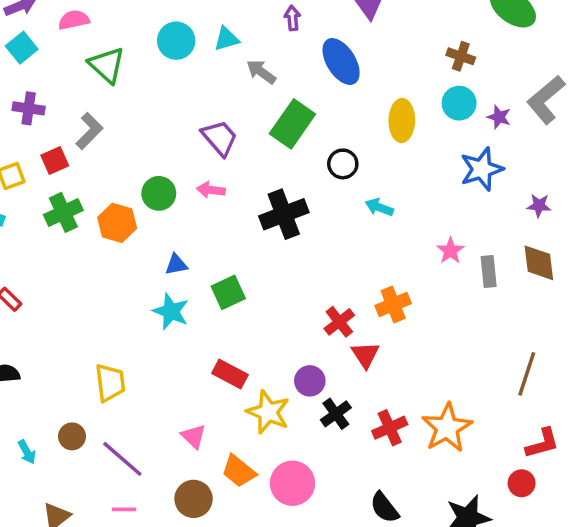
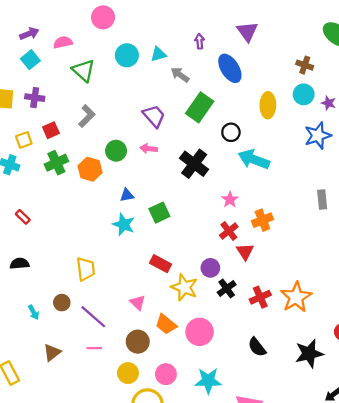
gray L-shape: (89, 131) -> (87, 116), moved
cyan arrow: (379, 207) -> (254, 159), size x1.8
black cross: (284, 214) -> (194, 164), turned -32
pink star: (450, 251) -> (230, 200), moved

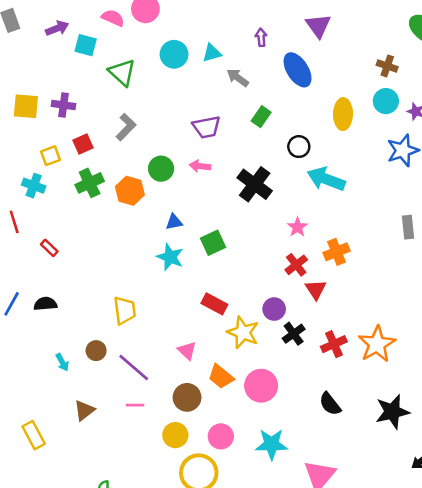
pink semicircle: (63, 42) -> (113, 18), moved, turned 36
cyan square: (30, 60) -> (86, 45), moved, turned -36
green rectangle: (200, 107) -> (261, 117), size x0.6
purple trapezoid: (154, 116) -> (207, 127), turned 120

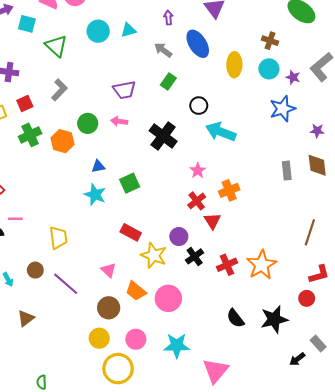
gray arrow: (238, 78) -> (163, 50), moved
yellow ellipse: (343, 114) -> (234, 65), moved
black semicircle: (330, 404) -> (235, 318), moved
pink line: (135, 405) -> (15, 219), moved

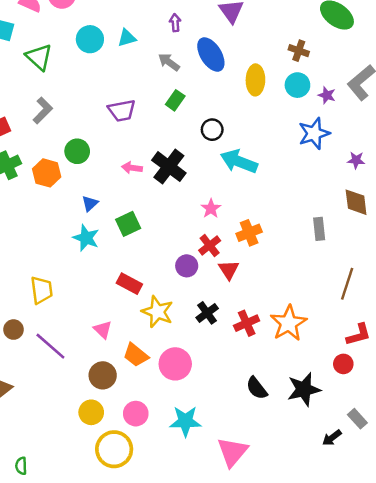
pink arrow: (119, 121) -> (132, 168), moved
blue triangle: (98, 166) -> (90, 203), turned -32
gray rectangle: (287, 171) -> (319, 229), moved
purple circle: (179, 237) -> (187, 266), moved

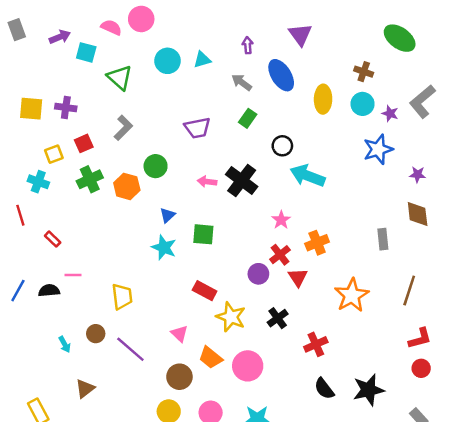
green square: (128, 224) -> (203, 234), turned 30
red cross: (247, 323) -> (316, 344), moved
orange star: (289, 323) -> (352, 295), moved
red circle: (343, 364) -> (421, 368), moved

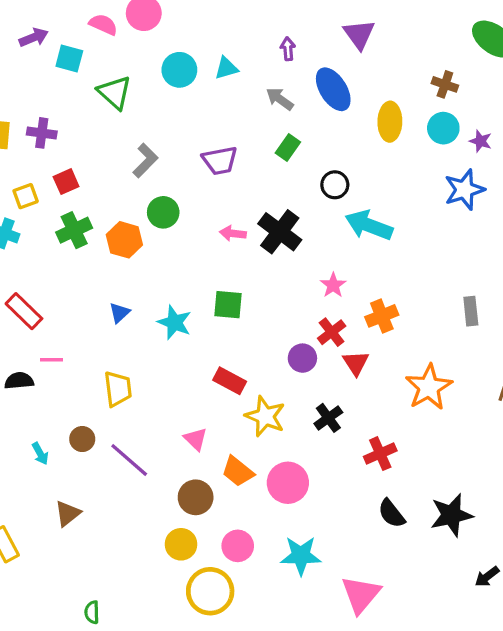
gray L-shape: (123, 128) -> (145, 161), moved
blue triangle: (167, 215) -> (119, 313), moved
red rectangle: (53, 239) -> (24, 311), size x1.6

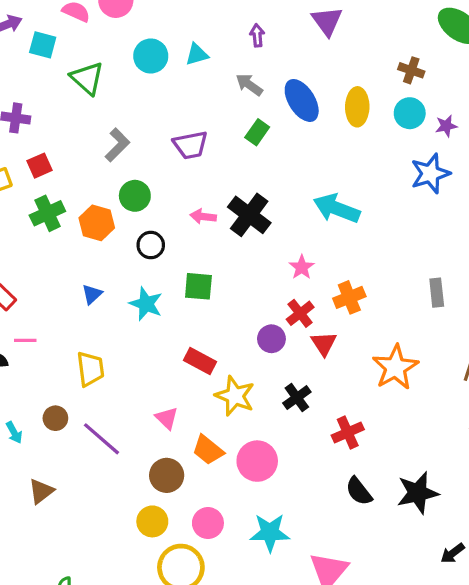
blue ellipse: (333, 89) -> (302, 100), moved
purple star: (481, 141) -> (446, 126), turned -30
black circle: (335, 185) -> (151, 245), moved

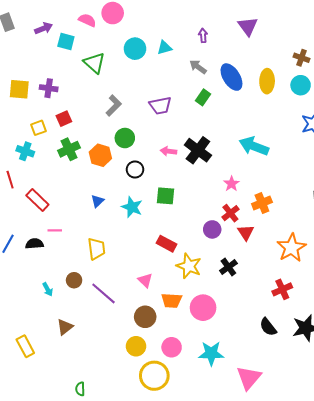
red cross: (348, 432) -> (282, 289), moved
orange trapezoid: (208, 450) -> (172, 301), turned -35

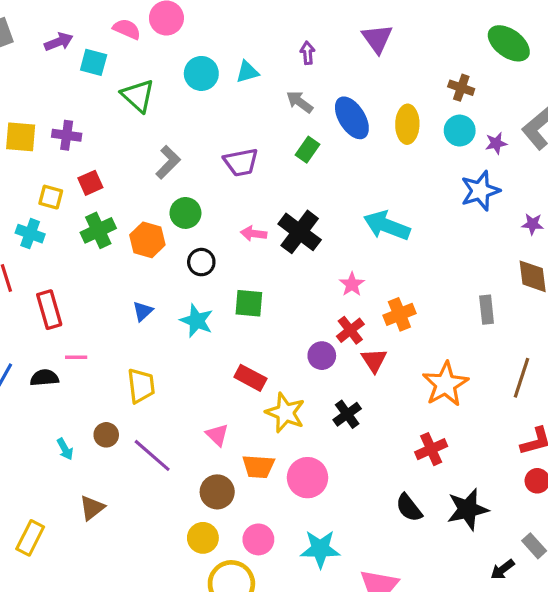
yellow square: (38, 128) -> (51, 197), turned 35
red rectangle: (37, 200) -> (49, 310), turned 30
yellow rectangle: (25, 346) -> (30, 538), turned 55

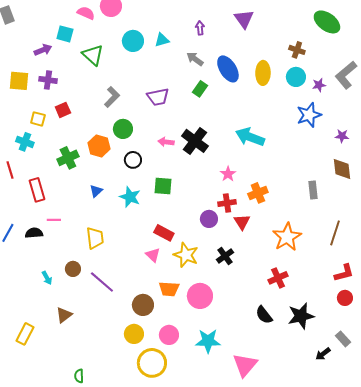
purple arrow: (59, 42) -> (43, 50), moved
green cross: (98, 230) -> (68, 158), moved
red cross: (350, 330) -> (227, 203), turned 30
pink triangle: (217, 435) -> (153, 255), moved

